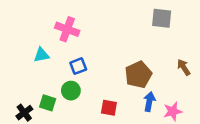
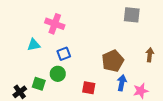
brown arrow: (184, 67) -> (150, 55), turned 40

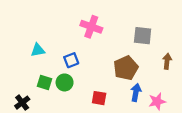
gray square: (132, 15) -> (143, 36), moved
pink cross: (55, 24) -> (91, 27), moved
green square: (39, 84) -> (44, 82), moved

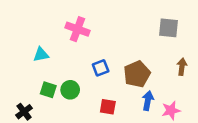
pink cross: (91, 27) -> (77, 29), moved
gray square: (143, 36) -> (169, 28), moved
blue square: (71, 60) -> (101, 68), moved

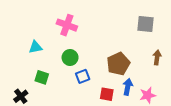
blue square: (101, 68) -> (83, 76), moved
green circle: (70, 90) -> (70, 58), moved
red square: (108, 107) -> (107, 94), moved

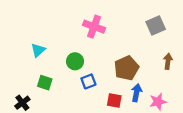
gray square: (146, 24) -> (156, 25), turned -30
pink cross: (67, 25) -> (94, 27), moved
cyan triangle: (35, 47) -> (38, 50), turned -32

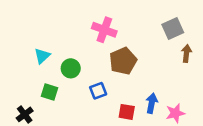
green circle: (75, 61) -> (71, 68), moved
brown arrow: (168, 61) -> (186, 53), moved
brown pentagon: (126, 68) -> (123, 61), moved

